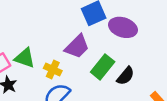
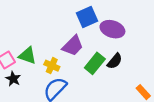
black semicircle: (126, 76) -> (115, 61), moved

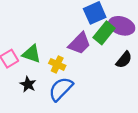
green rectangle: (95, 63) -> (104, 33), moved
black star: (13, 79) -> (28, 84), moved

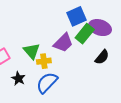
green triangle: (31, 54) -> (32, 51), moved, turned 30
yellow cross: (57, 64) -> (44, 61), turned -32

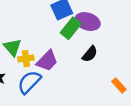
purple trapezoid: (63, 43) -> (47, 61), moved

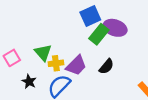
black semicircle: (90, 54) -> (106, 67), moved

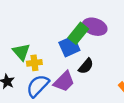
blue square: (90, 16) -> (69, 46), moved
purple trapezoid: (76, 65) -> (64, 81), moved

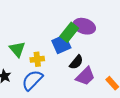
yellow cross: (34, 63) -> (37, 59), moved
purple trapezoid: (64, 81) -> (85, 76), moved

